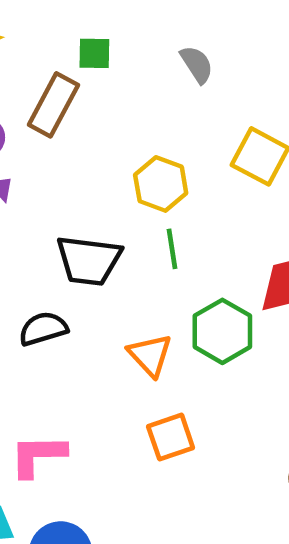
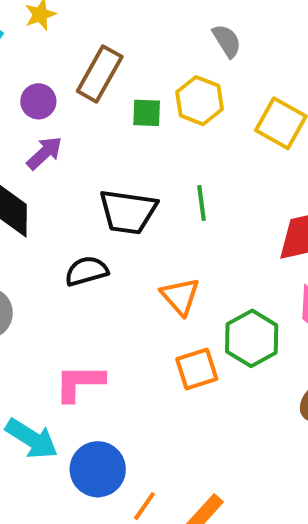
green square: (94, 53) -> (147, 113), moved
yellow hexagon: (161, 184) -> (200, 101), moved
green hexagon: (222, 331) -> (252, 338), moved

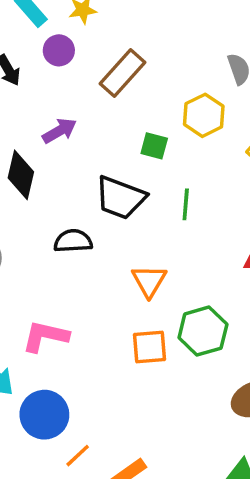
purple circle: (38, 101) -> (59, 50), moved
green square: (147, 113) -> (154, 146), moved

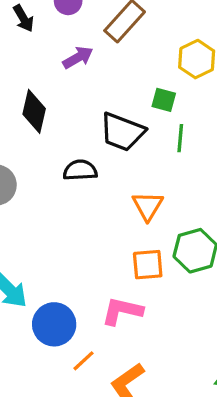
purple arrow: (59, 131) -> (78, 57), moved
green square: (154, 146) -> (164, 100), moved
pink L-shape: (45, 336) -> (122, 311), moved

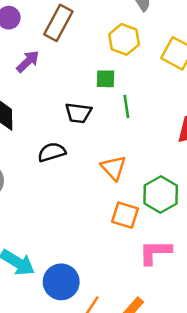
black trapezoid: (122, 132) -> (78, 113), size x0.7
orange square: (148, 265) -> (125, 215), turned 36
pink L-shape: (122, 311) -> (155, 252), moved

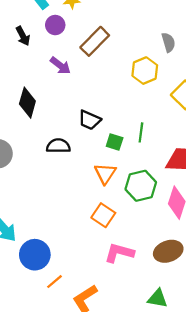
purple arrow: (28, 61) -> (60, 66), turned 65
green square: (106, 79) -> (115, 142), moved
green line: (126, 106) -> (141, 132), moved
green hexagon: (161, 195) -> (141, 186), moved

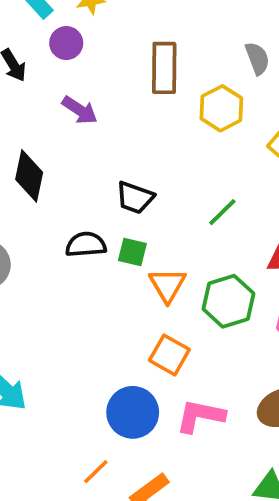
brown rectangle: (95, 41) -> (164, 68), moved, turned -40
green line: (141, 132) -> (222, 212), turned 42
green square: (115, 142) -> (132, 252), moved
blue circle: (35, 255) -> (133, 412), moved

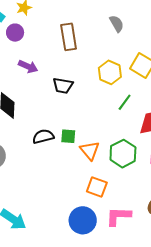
yellow hexagon: (221, 108) -> (110, 72), moved
black trapezoid: (135, 198) -> (63, 86), moved
green line: (222, 212) -> (125, 102), moved

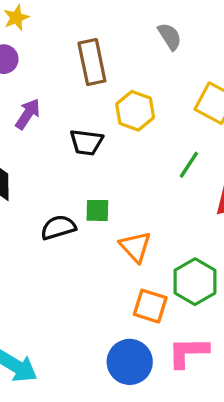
purple arrow: (28, 67) -> (28, 114), turned -78
yellow hexagon: (110, 72) -> (135, 111), moved
green square: (68, 136) -> (97, 210), moved
green hexagon: (123, 154) -> (195, 282), moved

